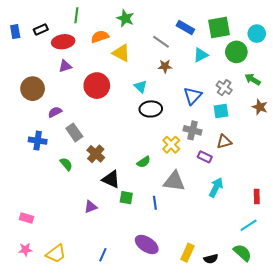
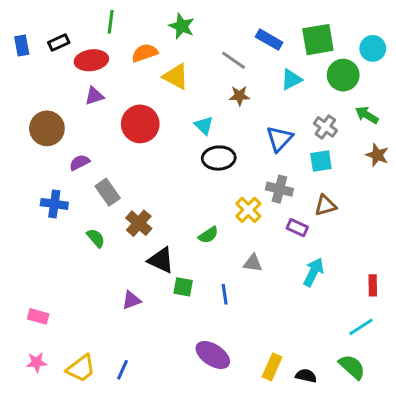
gray triangle: (174, 181) -> (253, 263), size x0.6
blue line: (103, 255) -> (122, 370), moved
black semicircle: (211, 259) -> (306, 376), turned -152

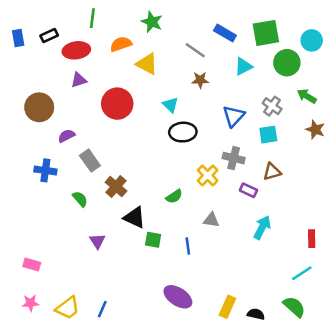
purple triangle: (131, 300) -> (97, 241), moved, turned -42

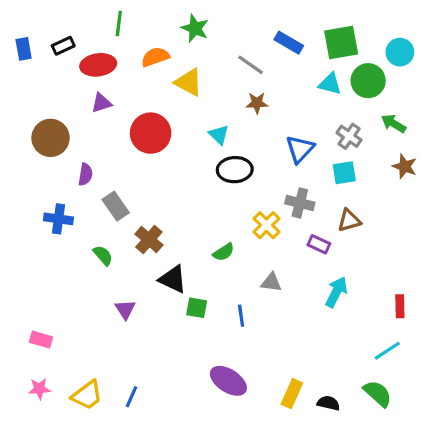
cyan triangle: (244, 66) -> (330, 84), moved, turned 42
purple semicircle: (66, 136) -> (85, 174), turned 126

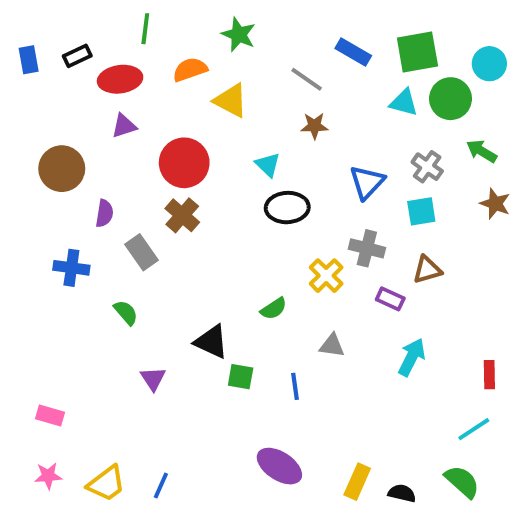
brown cross: (149, 239) -> (182, 215), moved

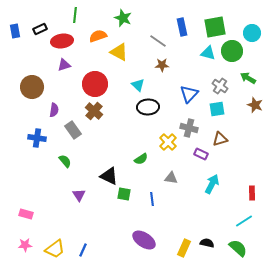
blue rectangle: (353, 52) -> (182, 27), turned 48
black semicircle: (402, 493) -> (207, 243), moved

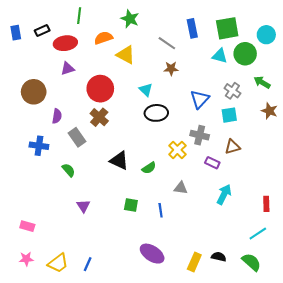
black triangle: (109, 176) -> (119, 161), moved

